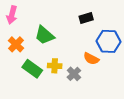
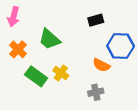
yellow cross: (55, 66) -> (61, 73), turned 32
gray cross: (74, 74) -> (96, 92), moved, turned 32

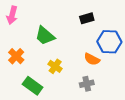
orange cross: (18, 49) -> (16, 56), moved
green rectangle: (36, 76) -> (33, 86), moved

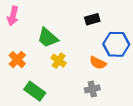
yellow cross: (55, 66) -> (59, 61), moved

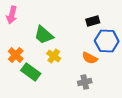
black rectangle: (92, 19) -> (93, 21), moved
green rectangle: (35, 91) -> (31, 72), moved

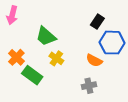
black rectangle: (93, 21) -> (97, 22), turned -40

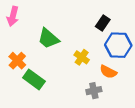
yellow cross: (56, 58) -> (82, 57), moved
orange semicircle: (94, 60) -> (108, 72), moved

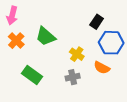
orange cross: (17, 61) -> (16, 41), moved
gray cross: (94, 91) -> (73, 77), moved

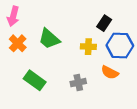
yellow cross: (77, 54) -> (88, 47), moved, turned -32

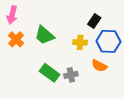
green rectangle: (35, 80) -> (50, 73), moved

